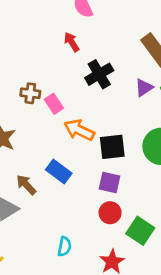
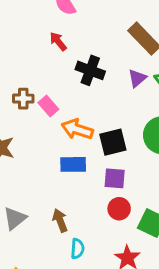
black cross: (99, 74) -> (90, 70), turned -32
blue rectangle: (59, 171) -> (73, 164), moved, turned -30
brown arrow: (26, 185) -> (60, 220), moved, turned 30

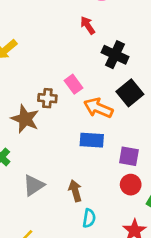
brown cross: (23, 99) -> (47, 98), moved
black square: (113, 142) -> (130, 93), moved, turned -30

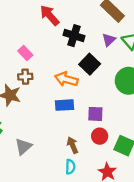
red arrow: (88, 25) -> (50, 15), size x1.5
pink rectangle: (74, 84) -> (25, 53), moved
brown arrow: (75, 191) -> (73, 145), moved

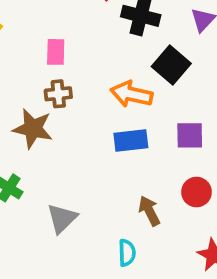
pink rectangle: (25, 53) -> (56, 52), turned 48
purple square: (95, 114) -> (190, 135), moved
cyan semicircle: (70, 167) -> (127, 253), moved

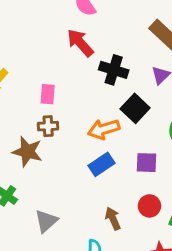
orange arrow: (131, 94) -> (104, 129), turned -32
blue rectangle: (131, 140) -> (101, 164), turned -30

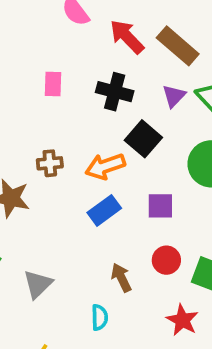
red arrow: (80, 43) -> (127, 37), moved
pink rectangle: (48, 94) -> (53, 84), moved
brown cross: (48, 126) -> (50, 163), moved

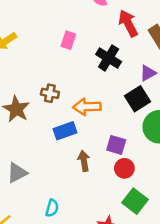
black square: (143, 139) -> (137, 99), moved
blue rectangle: (104, 210) -> (65, 131), moved
red circle: (166, 260) -> (124, 168), moved
brown arrow: (121, 278) -> (84, 161), moved

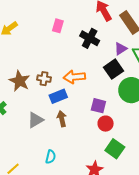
brown cross: (50, 93) -> (44, 79), moved
brown arrow: (84, 161) -> (62, 119), moved
gray triangle: (17, 173) -> (35, 120), moved

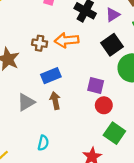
purple triangle: (121, 49) -> (113, 15), moved
orange arrow: (74, 77) -> (67, 40), moved
brown cross: (44, 79) -> (40, 43), moved

